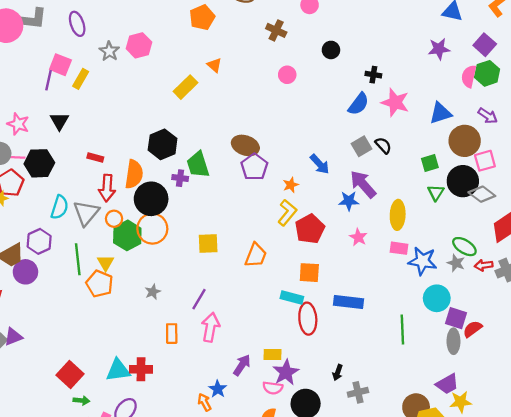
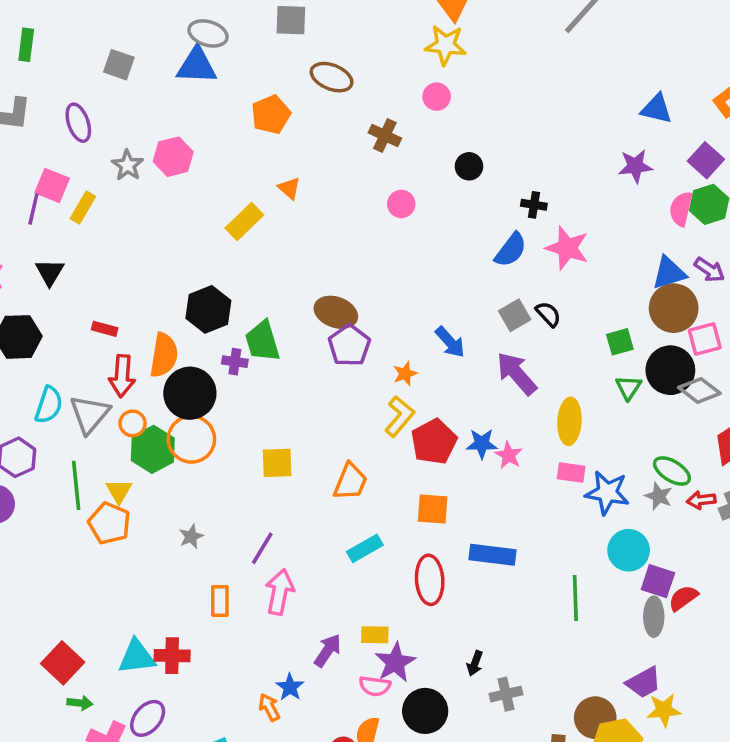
blue triangle: (440, 113) -> (669, 273), moved
blue star: (349, 201) -> (482, 444), moved
cyan rectangle: (292, 297) -> (365, 548), moved, turned -45

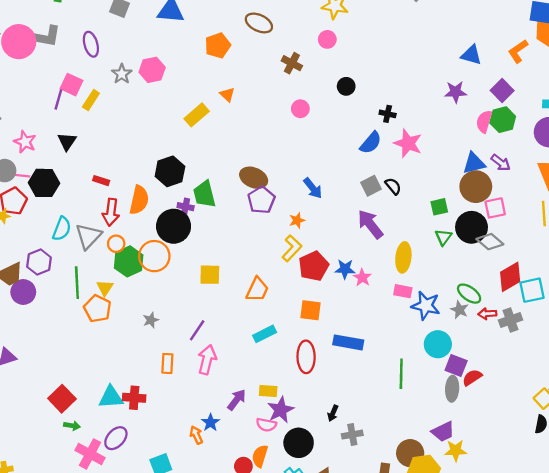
blue arrow: (450, 342) -> (313, 188), moved
black circle: (190, 393) -> (174, 226), moved

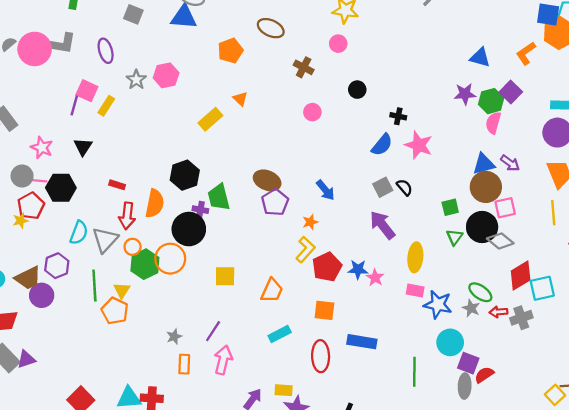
green hexagon: (503, 120) -> (491, 101), moved
gray star: (151, 320) -> (174, 337), moved

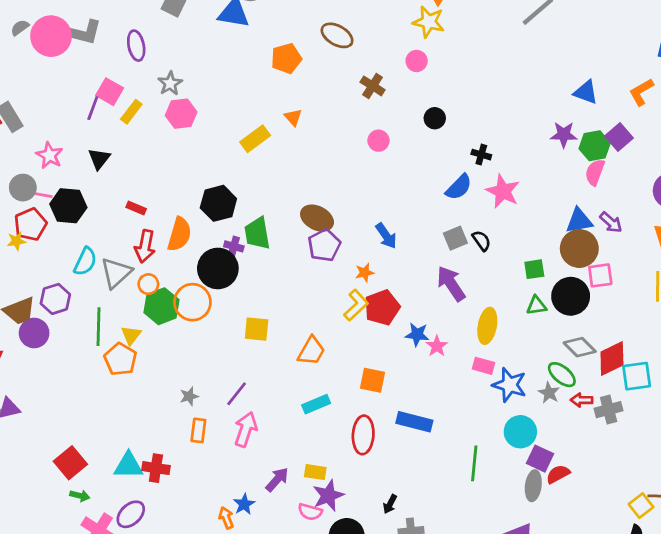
pink hexagon: (166, 75) -> (181, 114), moved
green triangle: (454, 237) -> (536, 306), turned 42
gray diamond: (500, 241) -> (580, 347), moved
red pentagon: (327, 267) -> (382, 308), moved

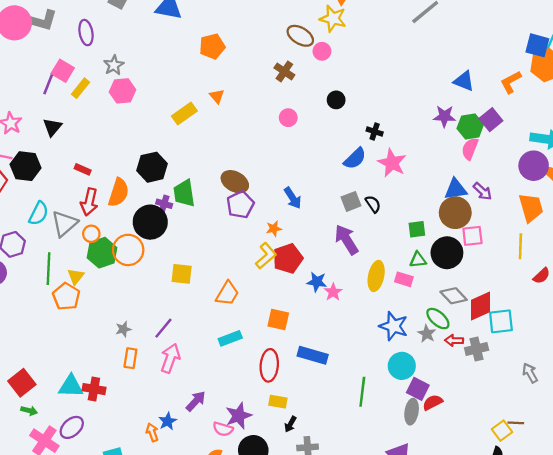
brown ellipse: (337, 35) -> (300, 36), moved
pink rectangle: (484, 366) -> (404, 279), moved
yellow rectangle: (315, 472) -> (278, 402), moved

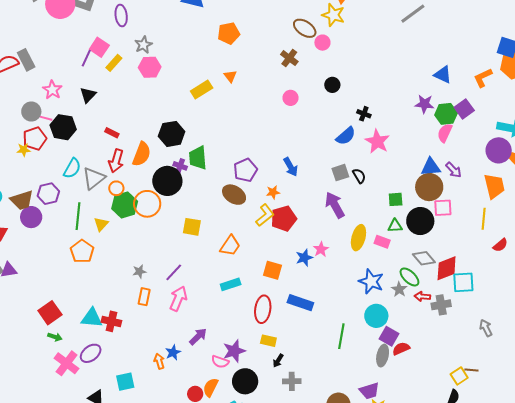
brown ellipse: (235, 182) -> (234, 195), moved
blue star: (317, 282) -> (304, 258), moved, turned -30
orange pentagon: (66, 297) -> (82, 251), moved

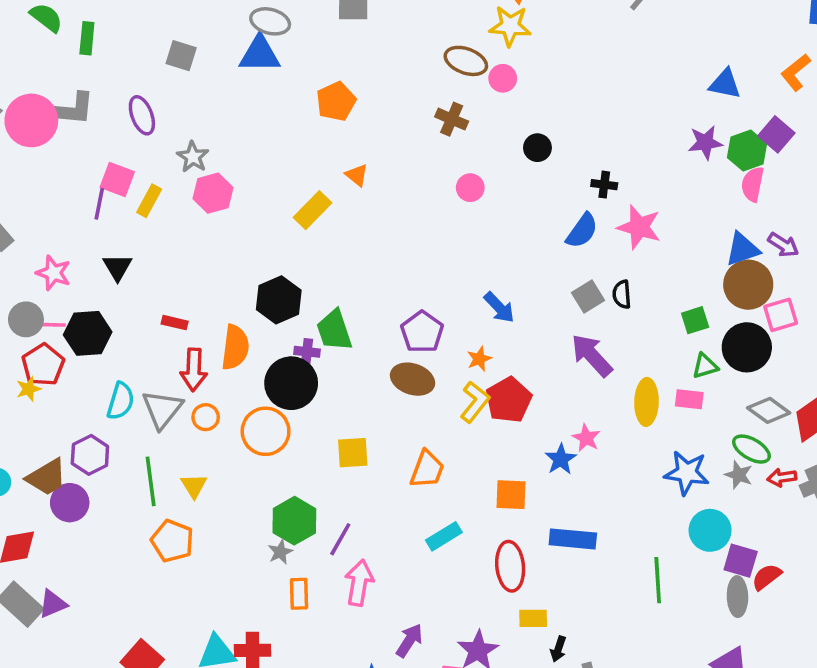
black semicircle: (359, 176) -> (622, 294), turned -140
green hexagon: (125, 205) -> (294, 521), moved

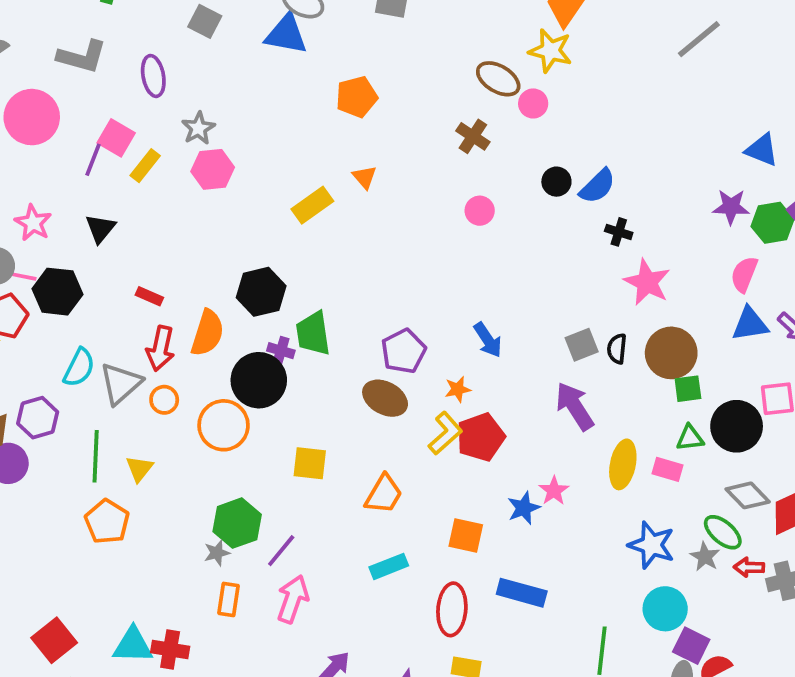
pink circle: (31, 120) -> (32, 117), moved
pink semicircle: (753, 184) -> (744, 274), moved
blue semicircle: (582, 231) -> (597, 186), moved
brown circle: (748, 285) -> (671, 353), moved

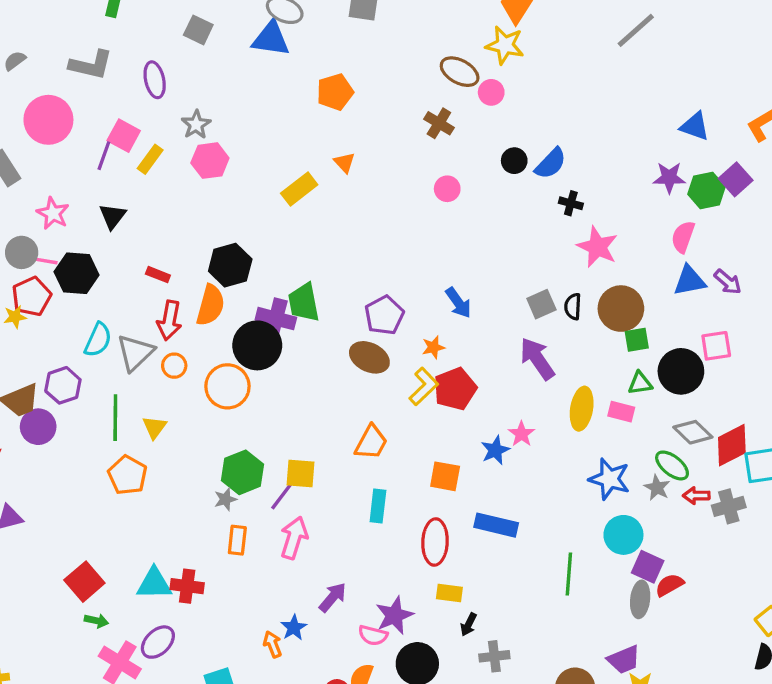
black hexagon: (261, 292) -> (230, 265), moved
purple cross: (281, 351) -> (276, 319), size x1.6
yellow square: (310, 463) -> (301, 473), moved
cyan rectangle: (389, 566) -> (378, 506), turned -60

